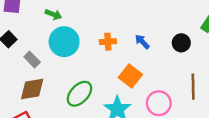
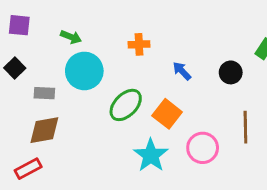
orange cross: (108, 42) -> (139, 44), moved
gray rectangle: (32, 59) -> (44, 93), turned -42
green ellipse: (79, 94) -> (126, 105), moved

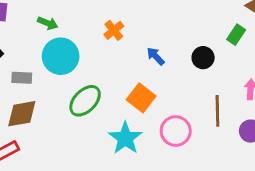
orange cross: (139, 44) -> (114, 30), turned -36
green ellipse: (126, 105) -> (85, 101), moved

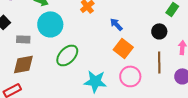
black circle: (203, 58) -> (159, 31), moved
orange square: (141, 98) -> (123, 48), moved
cyan star: (125, 138) -> (95, 81), turned -30

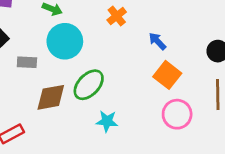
brown diamond: (23, 64) -> (51, 97), moved
cyan star: (95, 81) -> (107, 121), moved, size x0.7

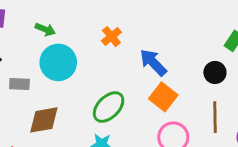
blue arrow: (157, 41) -> (153, 62), size x1.5
green ellipse: (89, 85) -> (109, 107), moved

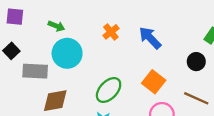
blue arrow: (153, 62) -> (150, 38), moved
gray rectangle: (19, 84) -> (35, 71), size x1.5
brown line: (215, 117) -> (196, 98), turned -65

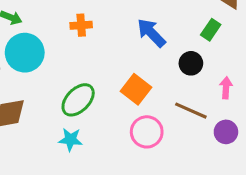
orange cross: (111, 32) -> (81, 25), turned 35
blue arrow: (150, 38) -> (151, 33), moved

